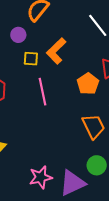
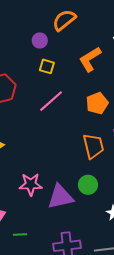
orange L-shape: (56, 51) -> (90, 59), moved
pink line: (42, 92) -> (51, 101), turned 48

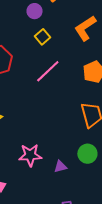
yellow square: (47, 66) -> (43, 37), turned 35
purple triangle: (60, 197) -> (60, 167), size x0.5

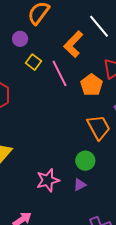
pink line: (48, 71) -> (59, 73), moved, turned -60
green circle: (87, 154) -> (85, 161), moved

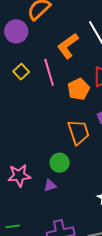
purple circle: (20, 39) -> (16, 31), size x1.5
yellow square: (34, 62) -> (21, 72), moved

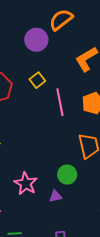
pink line: (49, 72) -> (60, 102), moved
pink star: (19, 176) -> (26, 184), turned 30

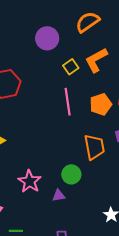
orange semicircle: (61, 20) -> (88, 22), moved
yellow square: (37, 80) -> (71, 67), moved

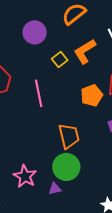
pink line: (68, 102) -> (39, 93), moved
orange trapezoid: (94, 147) -> (69, 136), moved
green circle: (71, 174) -> (66, 167), size x1.4

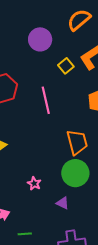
pink star: (25, 176) -> (34, 184), size x0.6
purple triangle: (55, 189) -> (63, 203), moved, turned 40

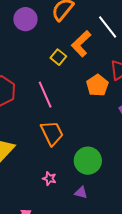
purple circle: (40, 39) -> (25, 19), moved
orange trapezoid: (77, 142) -> (52, 133), moved

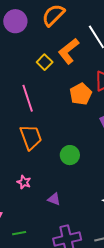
green circle: (88, 161) -> (70, 155), moved, size x0.7

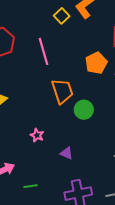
orange pentagon: (81, 94) -> (96, 63), moved
orange trapezoid: (31, 137) -> (62, 91), moved

